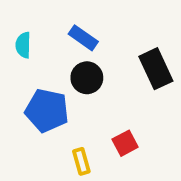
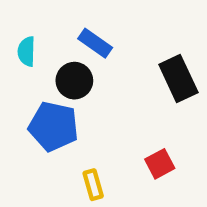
black circle: (87, 78) -> (74, 81), moved
red square: (125, 143) -> (160, 164), moved

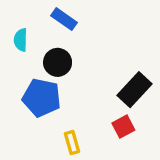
blue rectangle: (95, 43) -> (64, 19), moved
black rectangle: (178, 79) -> (135, 90), moved, turned 68

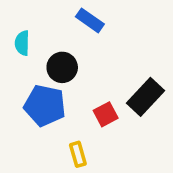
blue rectangle: (64, 19) -> (90, 20), moved
red square: (123, 127) -> (106, 114), moved

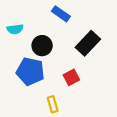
cyan semicircle: (22, 43) -> (15, 29), turned -98
black rectangle: (146, 97) -> (88, 43), moved

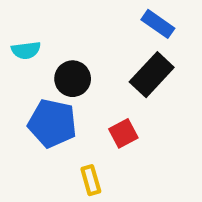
blue rectangle: (61, 14) -> (158, 24), moved

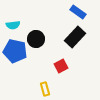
blue pentagon: (52, 123) -> (15, 51), moved

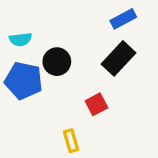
blue rectangle: (78, 12) -> (123, 19), turned -63

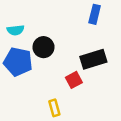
blue rectangle: (123, 19) -> (95, 14), turned -48
black rectangle: (119, 58) -> (93, 59), moved, turned 30

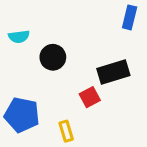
blue rectangle: (95, 14) -> (130, 17), moved
blue pentagon: (18, 62) -> (22, 115), moved

